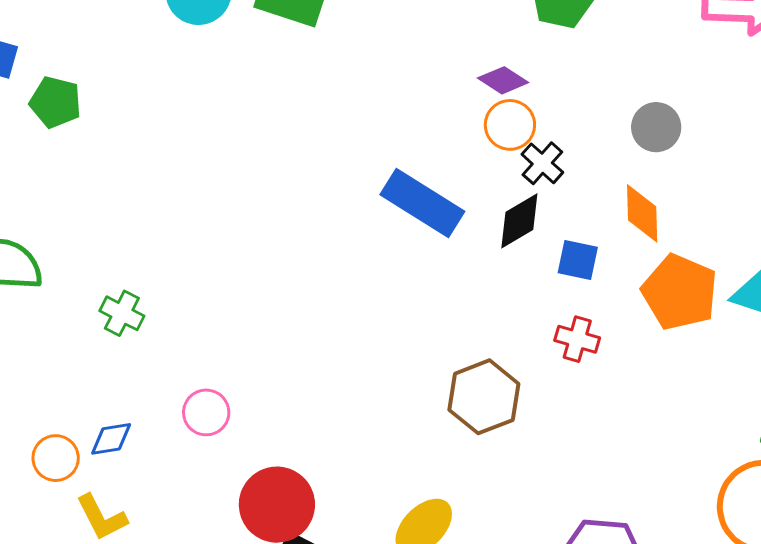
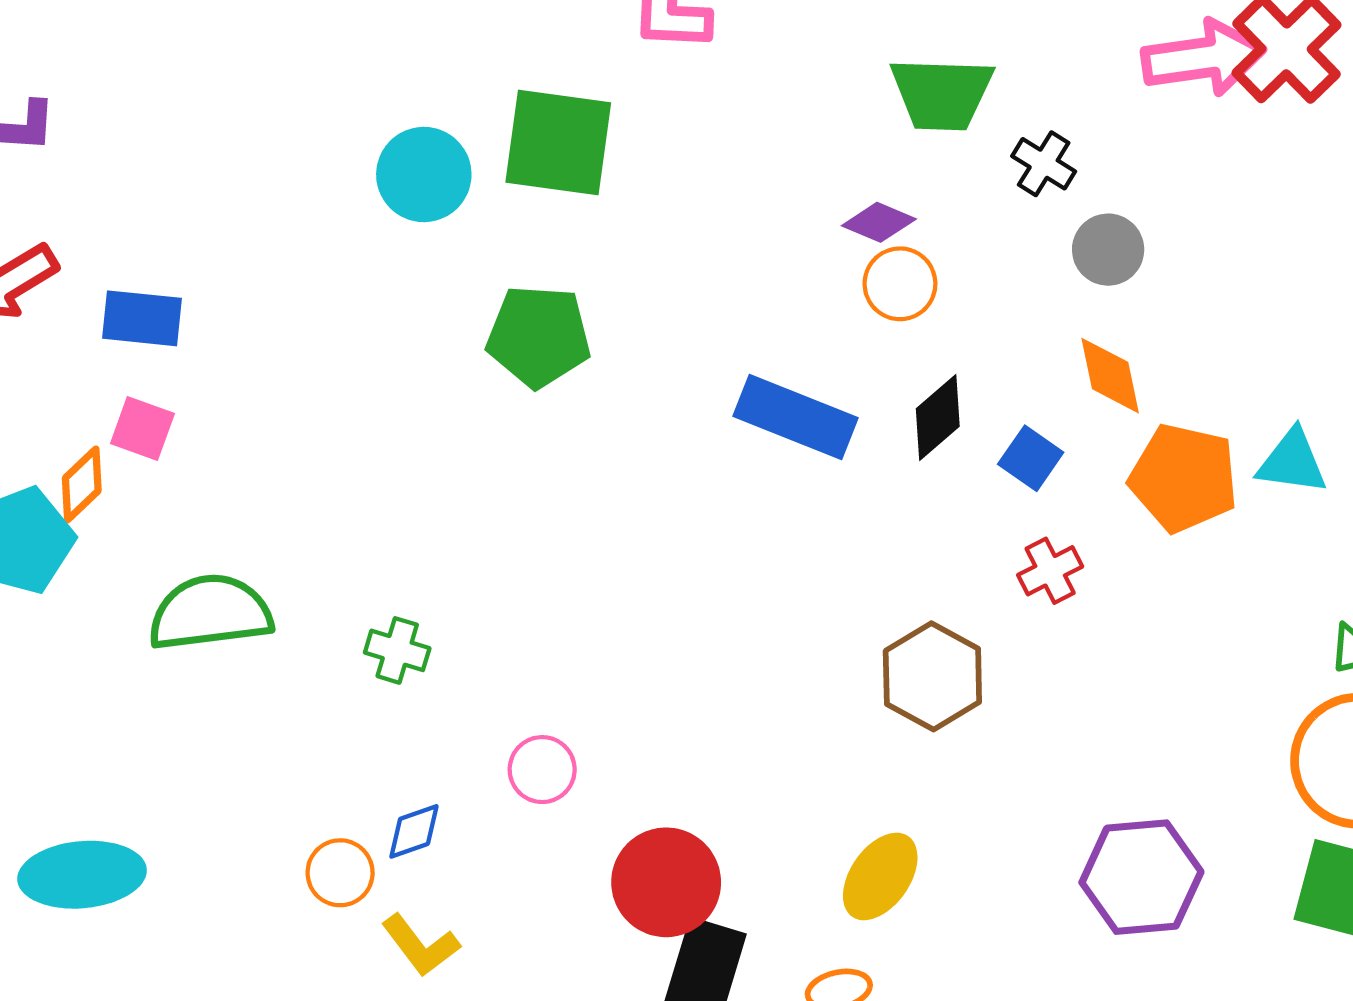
green pentagon: (55, 102) -> (539, 336), moved, size x1.4
black cross: (542, 163) -> (1044, 164), moved
blue square: (578, 260) -> (1031, 458), turned 33
red cross: (577, 339) -> (1050, 571), turned -33

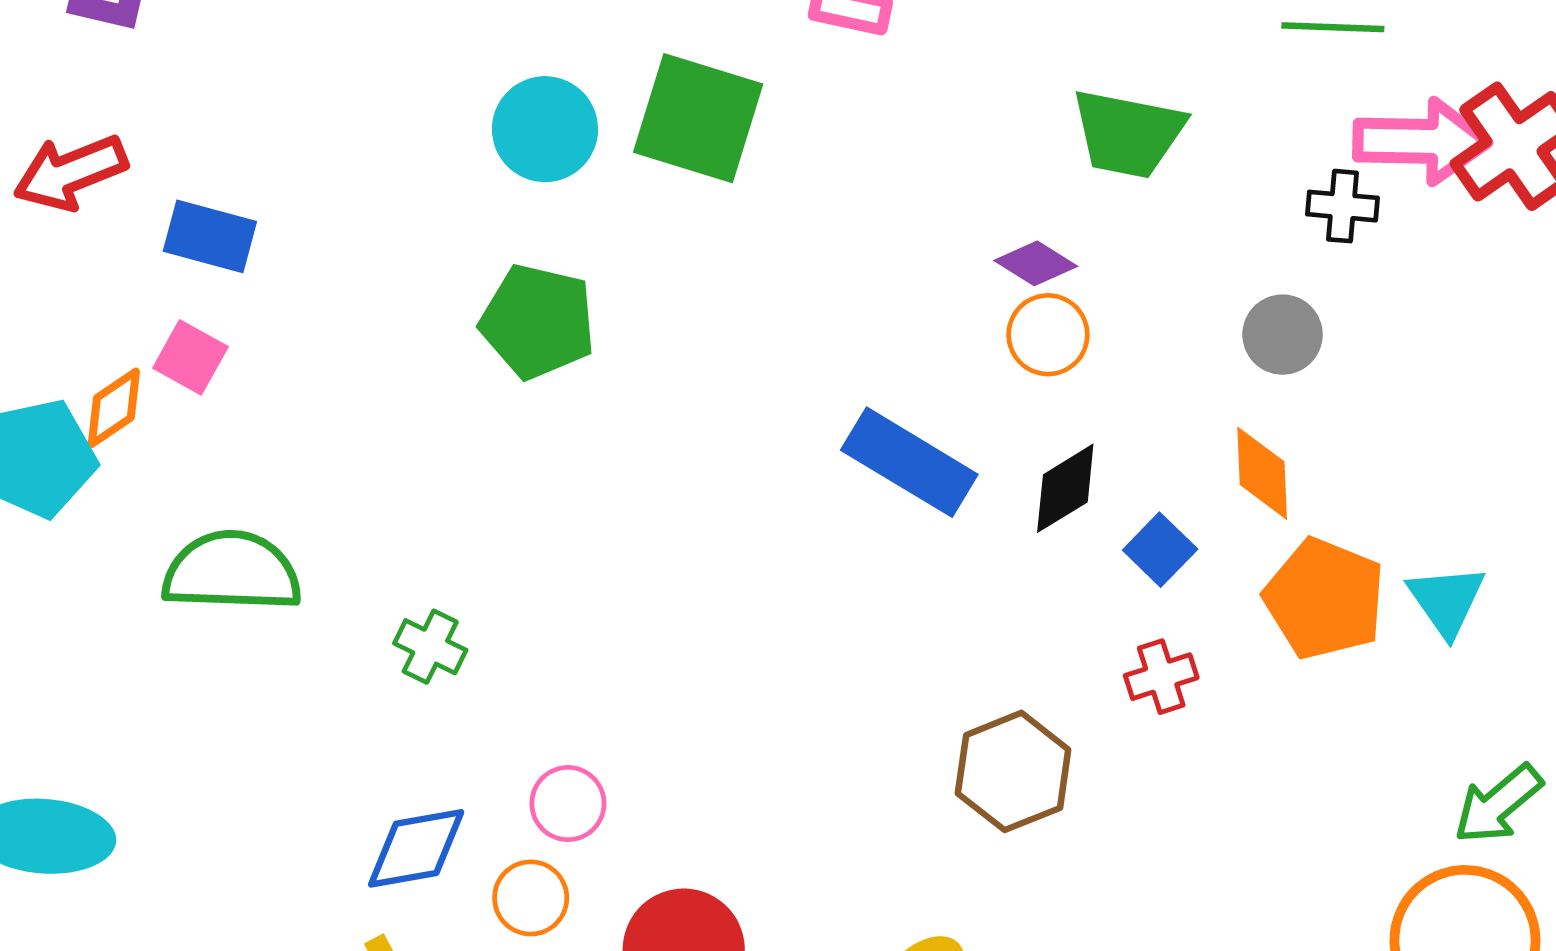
black cross: (1044, 164) -> (1342, 206), moved, turned -36
green pentagon: (539, 336) -> (538, 322), moved
cyan triangle: (1292, 462) -> (1446, 600), turned 38
blue diamond: (414, 831) -> (416, 848), size x1.5
orange circle: (340, 873) -> (531, 898), moved

